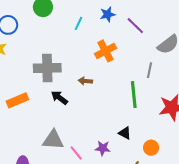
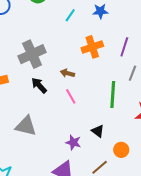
purple line: (135, 26) -> (124, 47), moved, turned 54
gray cross: (47, 68) -> (32, 54), turned -32
pink line: (76, 153) -> (71, 96), moved

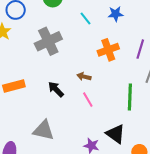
cyan line: (70, 15) -> (86, 19), turned -72
gray cross: (32, 54) -> (48, 41), moved
black triangle: (98, 131) -> (116, 134), size x1.5

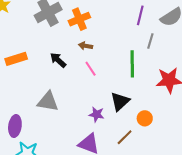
orange cross: (108, 50) -> (79, 19), moved
black triangle: (116, 134) -> (120, 101), turned 45

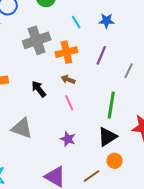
purple line: (140, 15) -> (101, 55), moved
gray line: (150, 41) -> (129, 71), moved
black triangle: (120, 101) -> (107, 137), moved
purple star: (97, 114) -> (68, 139), moved

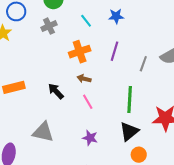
gray cross: (37, 40) -> (49, 26), moved, size x0.6

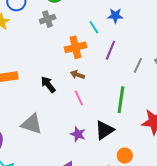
cyan line: (86, 21) -> (94, 27), moved
black triangle: (129, 131) -> (104, 130), moved

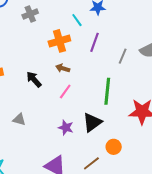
pink line: (79, 98) -> (65, 91), turned 63
gray triangle: (32, 124) -> (19, 119), size x0.6

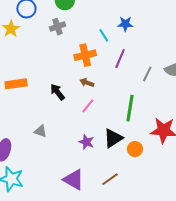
orange circle: (114, 147) -> (135, 149), moved

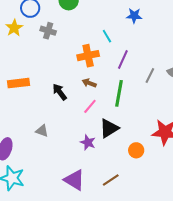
blue star: (125, 24) -> (134, 16), moved
gray cross: (57, 27) -> (48, 31), moved, turned 35
green line: (130, 108) -> (119, 93), moved
black triangle: (113, 138) -> (109, 128), moved

